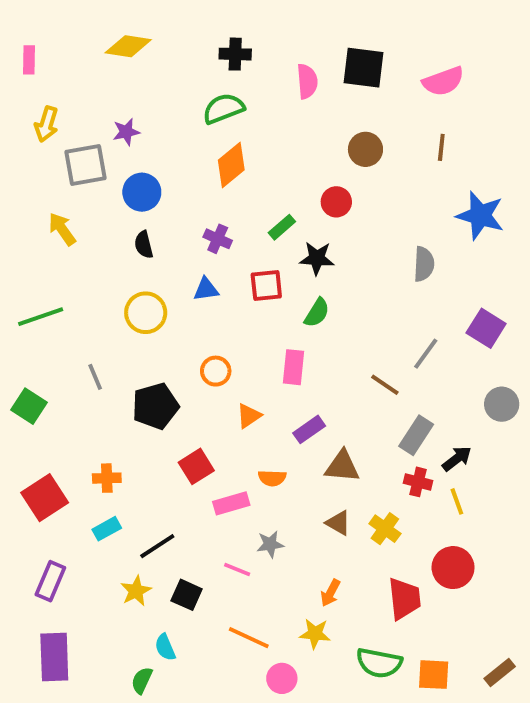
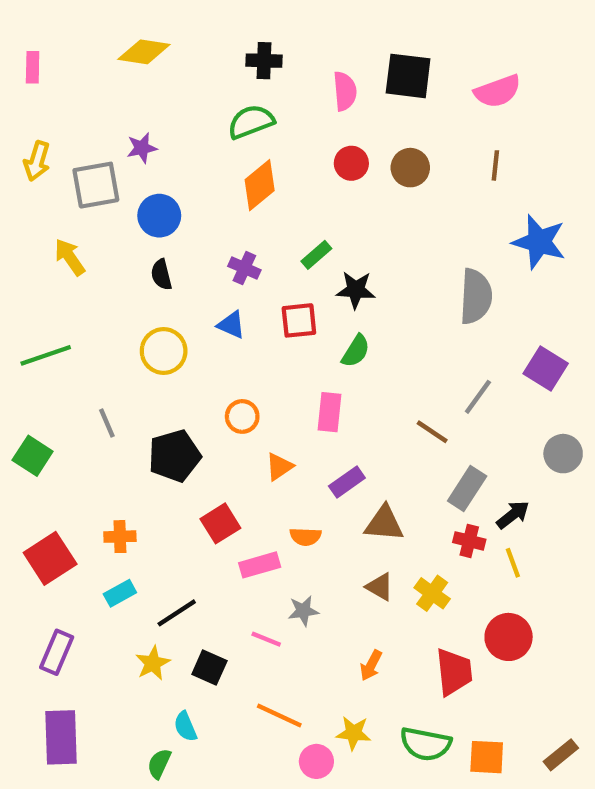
yellow arrow: (46, 124) -> (37, 161), moved
red circle: (336, 202) -> (351, 163), moved
gray semicircle: (424, 264) -> (476, 296), size x1.4
blue triangle: (206, 289) -> (231, 325), turned 32
yellow star: (315, 634) -> (354, 733), moved

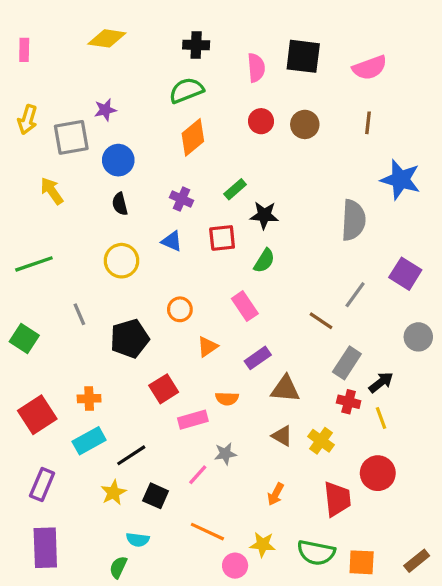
pink rectangle: (330, 412) -> (245, 306), turned -40
cyan rectangle: (120, 593) -> (89, 441), size x1.4
pink line: (266, 639) -> (198, 475), turned -70
cyan semicircle: (185, 726) -> (138, 540), turned -60

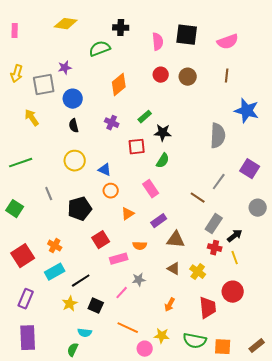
green semicircle: (186, 90) -> (100, 49), moved
blue triangle: (172, 241) -> (105, 170), moved
orange cross: (89, 399) -> (55, 246), turned 32

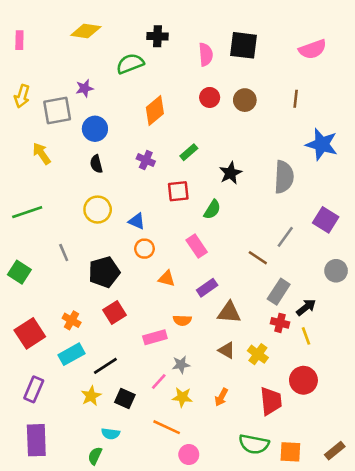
pink semicircle: (228, 42) -> (313, 49), moved
black star: (163, 133) -> (230, 173), moved, turned -30
orange triangle: (128, 214) -> (167, 279), turned 48
red square: (101, 240) -> (115, 312), moved
yellow star: (162, 336) -> (182, 397), moved

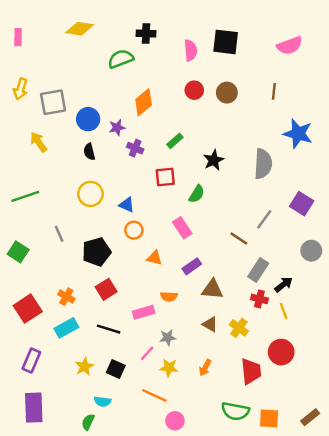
purple star: (85, 88) -> (117, 128), moved
black line: (105, 366) -> (109, 329), moved, turned 50

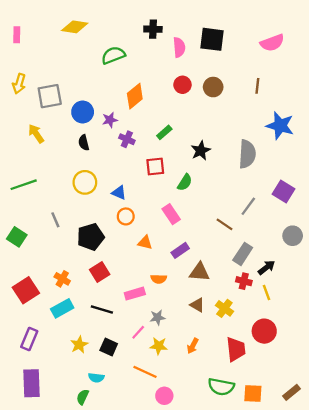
black cross: (146, 33) -> (153, 29), moved

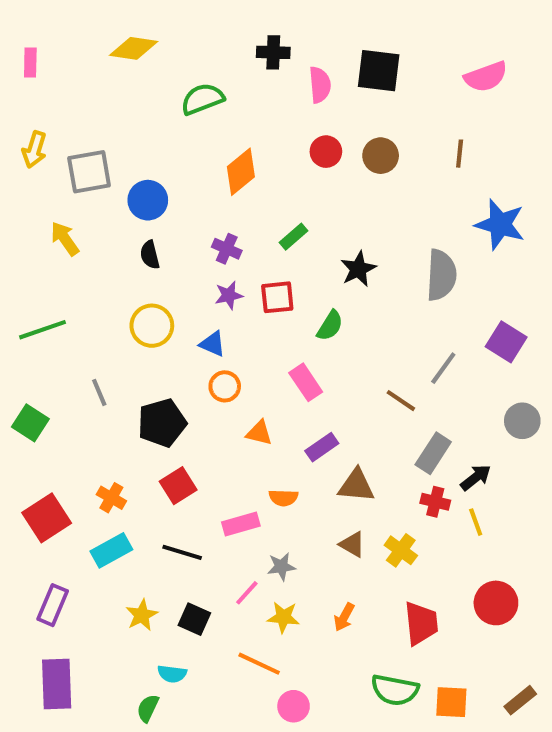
purple star: (110, 120) -> (229, 295), moved
red circle: (264, 331) -> (496, 603), moved

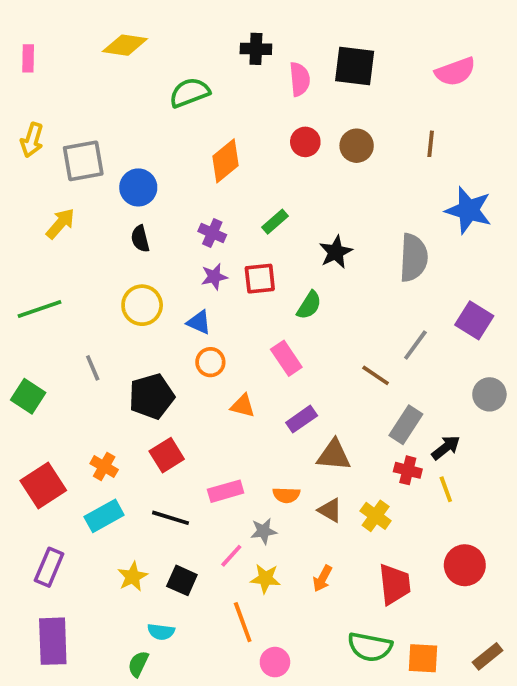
yellow arrow: (65, 239) -> (60, 224), turned 76
orange semicircle: (283, 498) -> (286, 495), moved
orange line: (259, 664) -> (243, 622), turned 45

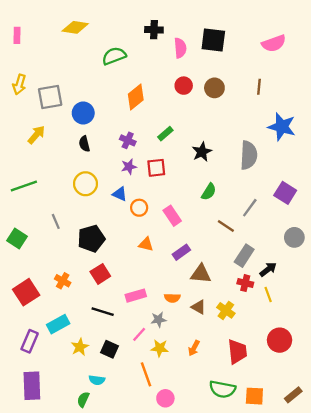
green semicircle: (309, 305) -> (209, 192), moved
orange circle: (210, 362) -> (139, 208), moved
cyan rectangle: (104, 516) -> (58, 324), moved

